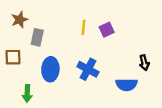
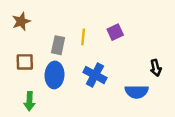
yellow line: (84, 27) -> (83, 37), moved
gray rectangle: (37, 37) -> (58, 45), moved
brown square: (13, 57) -> (25, 62), moved

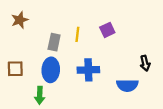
brown square: (25, 62) -> (15, 69), moved
blue cross: (95, 75) -> (88, 70), turned -30
green arrow: (30, 101) -> (40, 95), moved

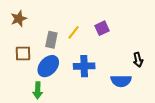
yellow line: (77, 34) -> (74, 32), turned 32
brown square: (15, 69) -> (23, 53), moved
blue ellipse: (51, 70) -> (48, 66), turned 40

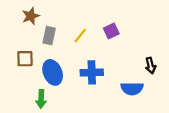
brown star: (19, 19) -> (31, 16), moved
gray rectangle: (51, 40) -> (49, 36), moved
blue ellipse: (48, 66) -> (53, 72), turned -65

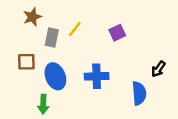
yellow line: (80, 36) -> (75, 29), moved
black arrow: (150, 66) -> (158, 69), turned 49
blue semicircle: (132, 89) -> (139, 93), turned -95

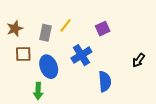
brown star: (32, 17) -> (15, 29), moved
blue cross: (97, 76) -> (81, 55), moved, turned -30
blue semicircle: (139, 93) -> (105, 81), moved

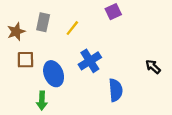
purple square: (103, 29) -> (113, 12), moved
gray rectangle: (45, 33) -> (43, 22), moved
black arrow: (139, 60) -> (153, 67), turned 96

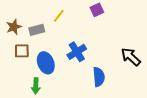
gray rectangle: (43, 22) -> (37, 30), moved, turned 63
yellow line: (72, 28) -> (59, 16), moved
black arrow: (153, 67) -> (131, 57), size x1.5

